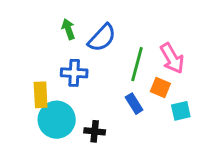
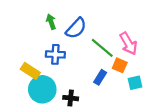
green line: (137, 64) -> (102, 48), turned -65
yellow rectangle: (41, 95) -> (30, 71), turned -54
blue rectangle: (134, 104) -> (100, 77), turned 64

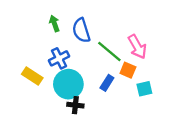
blue semicircle: (76, 28) -> (81, 30), turned 120
blue cross: (55, 54) -> (59, 58), turned -30
cyan circle: (42, 89) -> (68, 84), moved

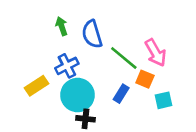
yellow rectangle: (32, 76) -> (36, 86), turned -66

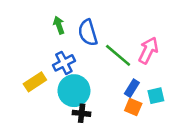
pink arrow: (156, 53) -> (148, 50), turned -124
orange square: (145, 79) -> (133, 107), moved
blue rectangle: (121, 94) -> (132, 88), moved

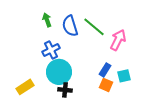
green line: (118, 55) -> (94, 27), moved
yellow rectangle: (35, 82) -> (25, 87), moved

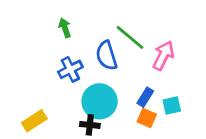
blue semicircle: (70, 26) -> (106, 56), moved
cyan circle: (59, 72) -> (100, 101), moved

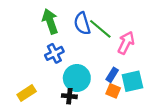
green arrow: (65, 28) -> (50, 21), size x1.6
blue semicircle: (106, 56) -> (82, 23), moved
cyan square: (172, 105) -> (132, 81), size x1.5

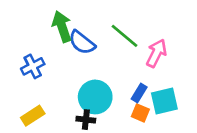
blue semicircle: (82, 23) -> (82, 42), moved, turned -35
blue cross: (54, 53) -> (33, 66), moved

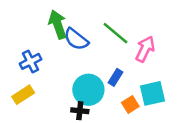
blue rectangle: (139, 93) -> (116, 77), moved
orange square: (140, 113) -> (130, 105), turned 35
yellow rectangle: (33, 116) -> (23, 95), moved

